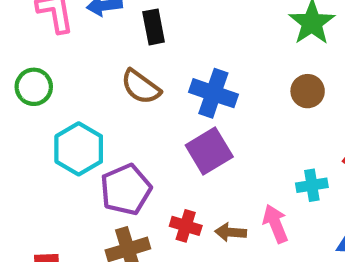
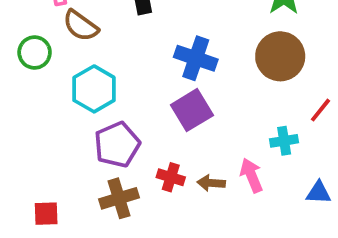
brown semicircle: (141, 87) -> (81, 26), moved
brown circle: (308, 91) -> (280, 56), size x1.6
cyan hexagon: (79, 149) -> (94, 89), moved

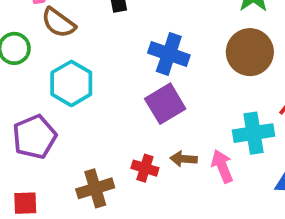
cyan cross: (284, 141) -> (254, 133), size x1.5
purple pentagon: (117, 145) -> (34, 137), moved
brown arrow: (211, 183) -> (184, 159), moved

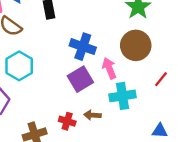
cyan cross: (254, 133) -> (122, 96), moved
pink arrow: (222, 166) -> (109, 68), moved

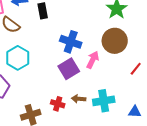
pink arrow: (109, 68) -> (93, 60), turned 48
cyan cross: (122, 96) -> (104, 101), moved

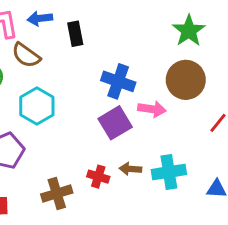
pink arrow: (93, 60) -> (152, 109), turned 72

